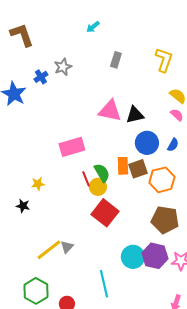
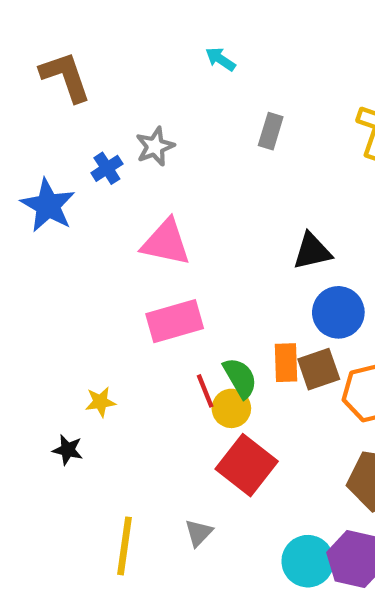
cyan arrow: (93, 27) -> (220, 59), turned 72
pink triangle: (110, 111) -> (166, 243), moved
gray triangle: (67, 247) -> (199, 533), moved
yellow line: (49, 250) -> (124, 546), turned -44

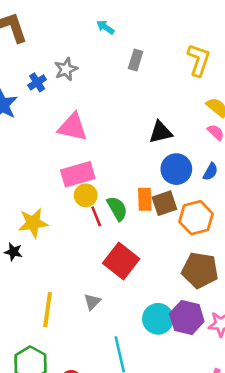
cyan arrow: (220, 59) -> (105, 27), moved
yellow star: (100, 402) -> (33, 223), size x1.6
yellow circle: (231, 408) -> (86, 195), moved

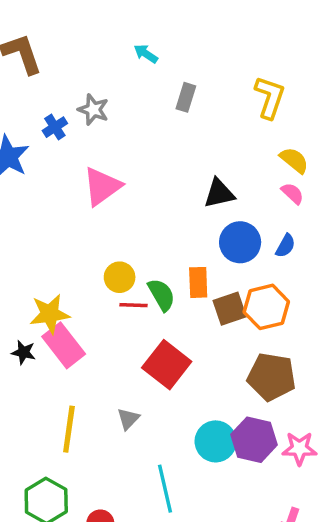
gray star: (66, 69) -> (93, 110), turned -30
pink triangle: (73, 127) -> (102, 186), turned -48
pink rectangle: (78, 174) -> (64, 345), moved, turned 68
brown square: (164, 203) -> (230, 309), moved
red line: (96, 216) -> (134, 305), turned -66

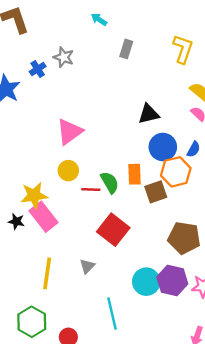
pink triangle: (102, 186) -> (70, 132), moved
yellow circle: (120, 277) -> (68, 171), moved
orange hexagon: (266, 307) -> (176, 172), moved

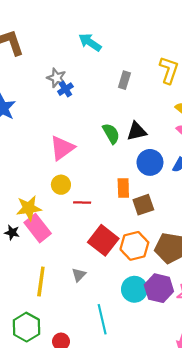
cyan arrow: (99, 19) -> (90, 42), size x1.5
gray rectangle: (126, 49) -> (124, 80), moved
blue cross: (38, 69) -> (65, 89), moved
orange hexagon: (176, 172) -> (134, 246), moved
green semicircle: (110, 182) -> (111, 134), moved

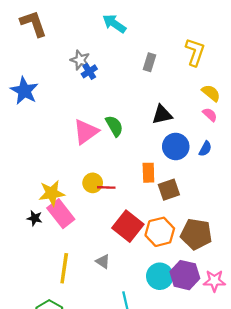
green semicircle: (111, 134) -> (114, 126), moved
yellow circle: (61, 185) -> (93, 183), moved
gray triangle: (79, 275) -> (103, 261), turned -40

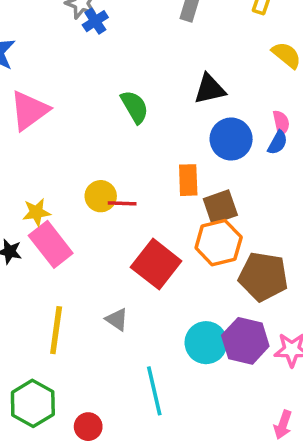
pink semicircle: (210, 115) -> (281, 123), moved, turned 35
pink triangle: (86, 132) -> (29, 110), moved
yellow star: (52, 193) -> (36, 212), size x0.7
orange hexagon: (160, 232) -> (219, 243), moved

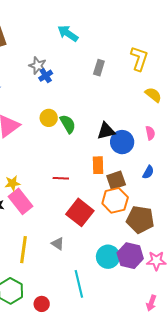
black triangle: (210, 89) -> (106, 131), moved
blue semicircle: (278, 143) -> (148, 172), moved
yellow circle: (101, 196) -> (49, 118), moved

